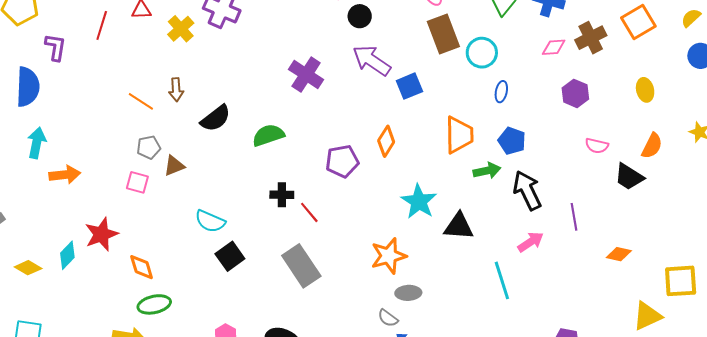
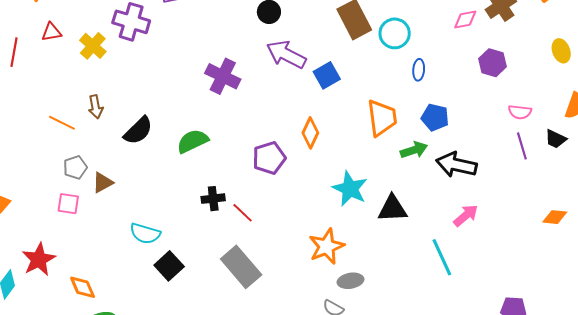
black trapezoid: (629, 177) -> (556, 139), size x0.7
black arrow: (527, 190) -> (456, 165), turned -45
purple line: (574, 217) -> (522, 146), moved

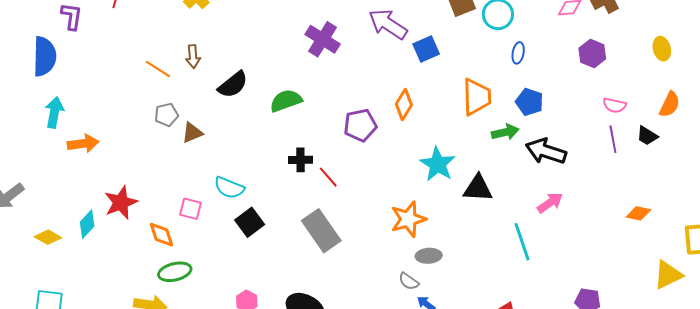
pink square: (68, 204) -> (191, 209), moved

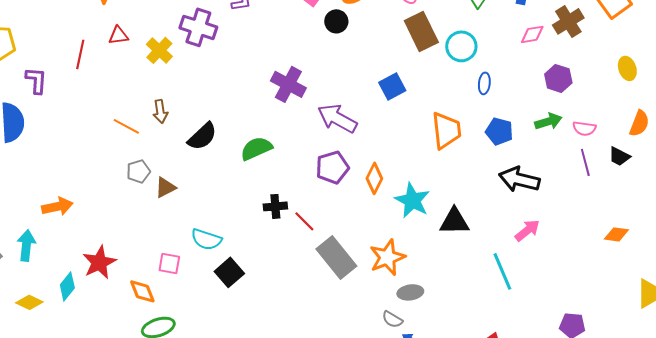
purple arrow: (388, 24) -> (337, 118), moved
orange diamond: (404, 104) -> (374, 178), moved
cyan arrow: (54, 112) -> (26, 245), moved
green arrow: (505, 132) -> (548, 121), moved
gray rectangle: (321, 231) -> (336, 257), moved

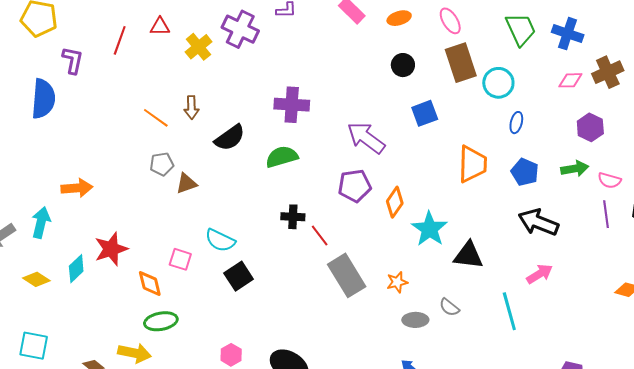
black circle: (336, 21) -> (403, 65), moved
purple cross: (288, 84) -> (292, 105), moved, turned -32
orange star: (387, 257) -> (397, 282), size x0.6
gray semicircle: (392, 319) -> (449, 307), moved

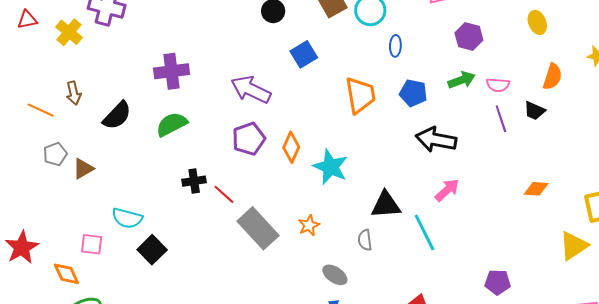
black triangle: (468, 255) -> (386, 205), moved
gray semicircle: (449, 307) -> (365, 240), turned 55
gray ellipse: (415, 320) -> (335, 275), moved, turned 45

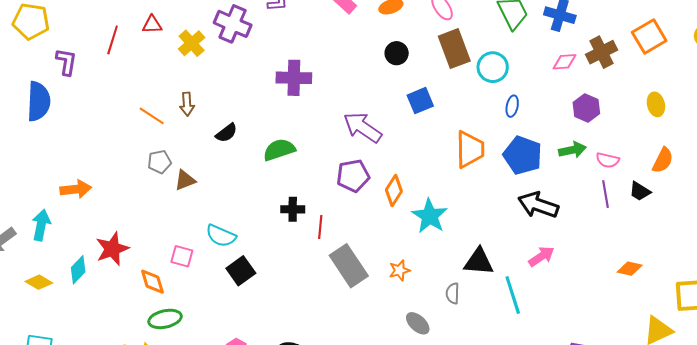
purple cross: (172, 71) -> (294, 78), moved
blue pentagon: (413, 93) -> (523, 155), size x1.4
black semicircle: (117, 116) -> (226, 133), size x0.7
red line: (224, 194) -> (320, 227), turned 45

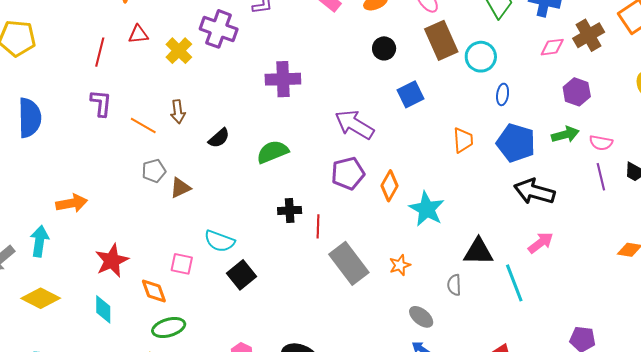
purple L-shape: (66, 62) -> (101, 103), moved
orange trapezoid: (470, 149) -> (463, 140), size x0.7
cyan diamond: (78, 270) -> (103, 309), moved, turned -40
yellow diamond: (39, 282) -> (41, 298), size x1.4

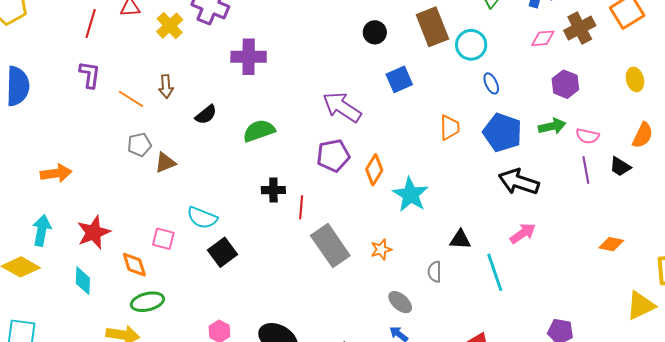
purple cross: (283, 79) -> (249, 57), moved
blue ellipse: (503, 94) -> (491, 83), turned -35
cyan arrow: (39, 241) -> (42, 230), moved
black triangle: (478, 252) -> (460, 240), size x0.7

